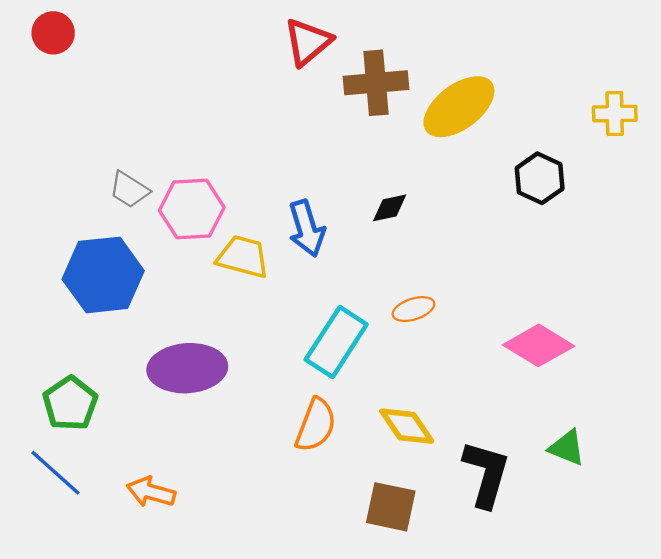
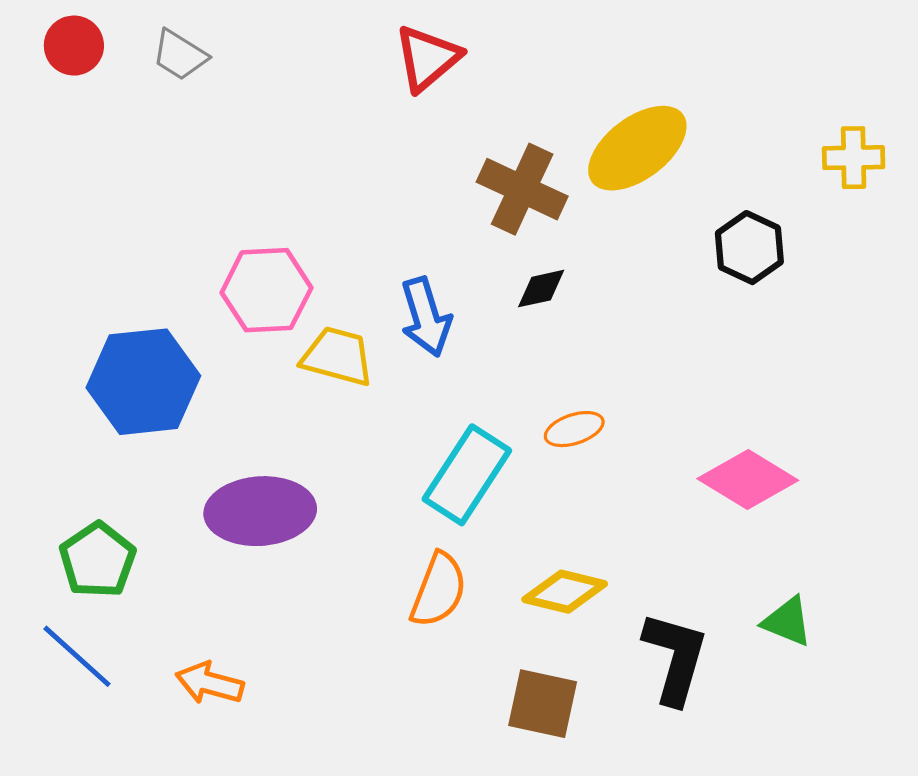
brown cross: (376, 83) -> (522, 189), moved, turned 30
gray trapezoid: (129, 190) -> (180, 55), moved
yellow diamond: (407, 426) -> (565, 592), turned -42

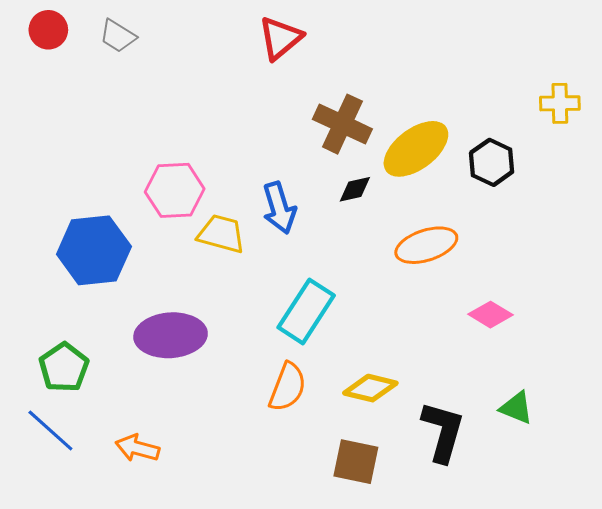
yellow ellipse: (637, 148) -> (416, 149), moved
orange ellipse: (574, 429) -> (426, 245), moved, size x1.6
pink diamond: (748, 480) -> (490, 315), size x0.7

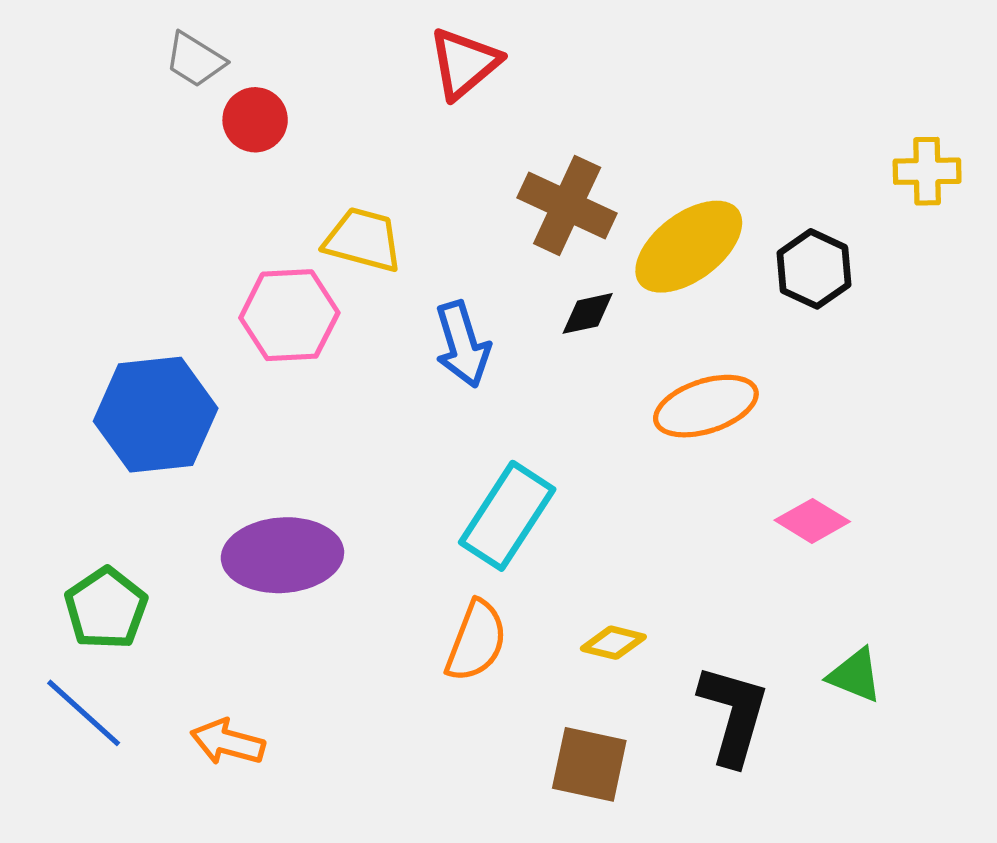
red circle: (48, 30) -> (255, 120), moved
yellow trapezoid: (221, 234) -> (363, 240), moved
yellow diamond: (370, 388) -> (613, 643), size x0.7

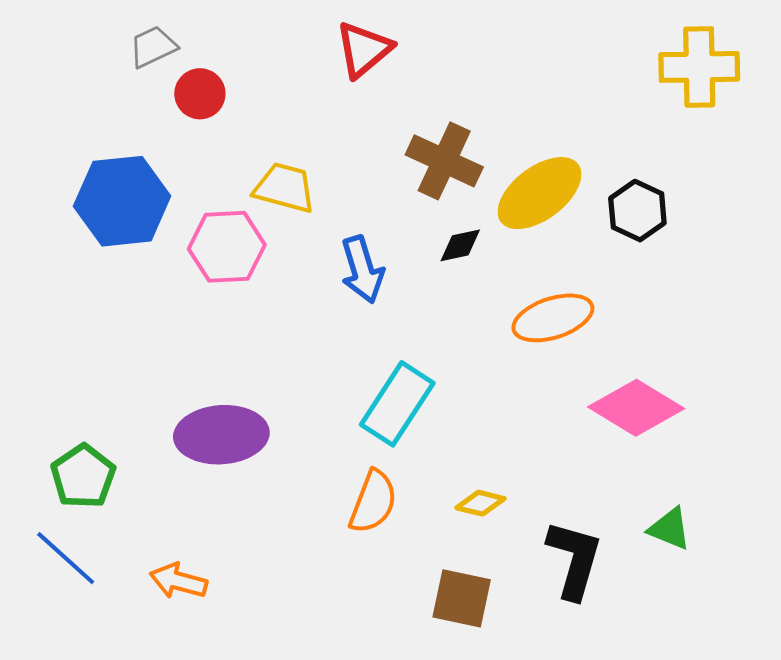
gray trapezoid: (195, 60) -> (153, 47), turned 123
yellow cross: (927, 171) -> (699, 67), moved, size x1.5
blue hexagon: (156, 415) -> (122, 201), moved
pink diamond: (812, 521) -> (636, 408), size x1.6

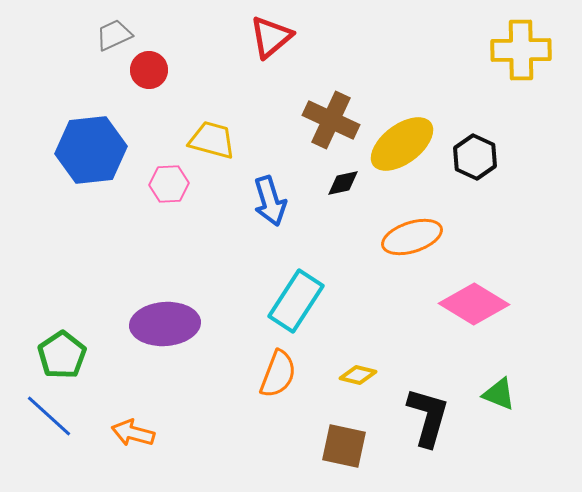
pink hexagon: (227, 247) -> (169, 184), size x0.7

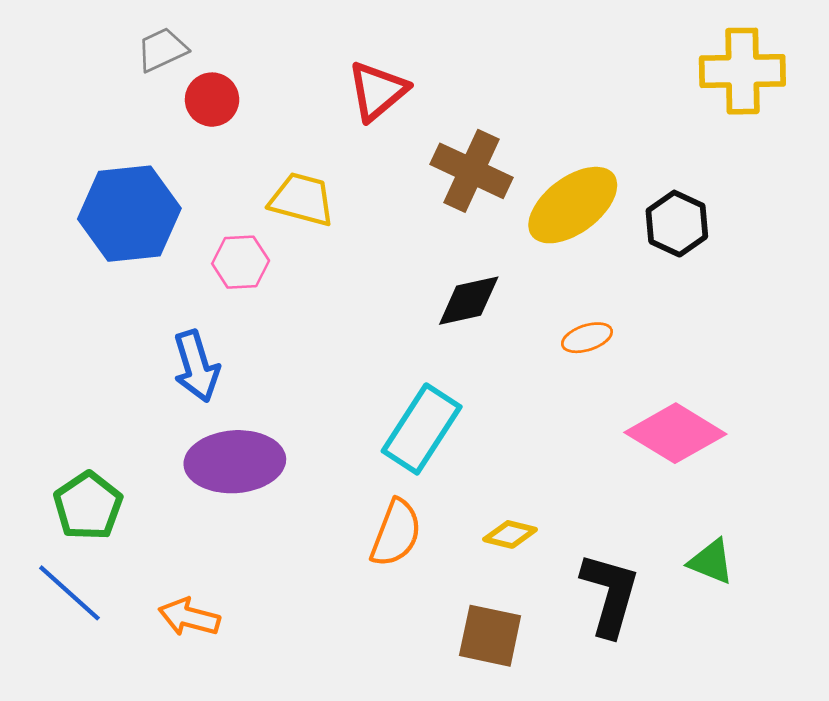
red triangle: (271, 37) -> (377, 91), moved
black diamond: (343, 183) -> (469, 301), moved, size x1.4
blue arrow: (270, 201) -> (196, 366), moved
orange ellipse: (412, 237) -> (587, 338), size x0.6

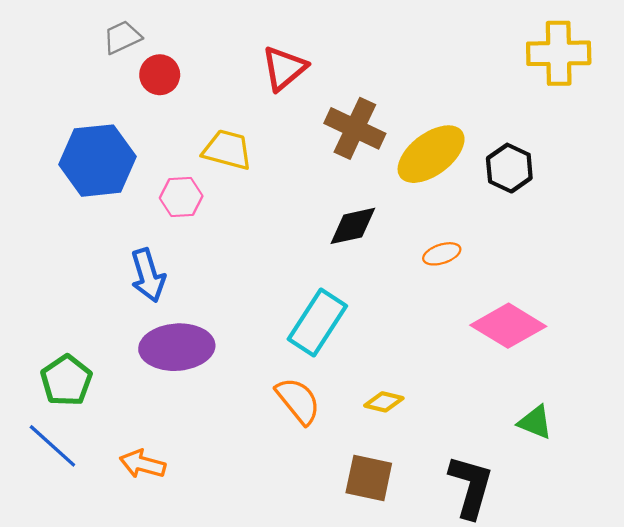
orange semicircle: (396, 533) -> (298, 401), turned -60
black L-shape: (610, 594) -> (471, 487), moved

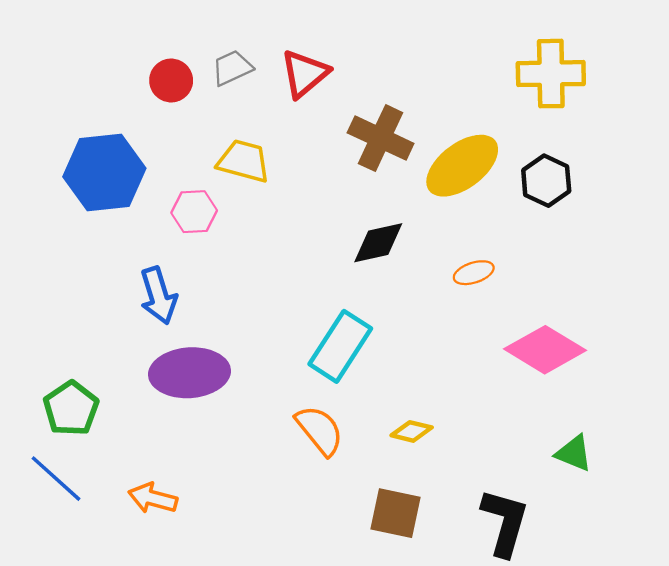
gray trapezoid: (122, 37) -> (232, 68), moved
yellow cross: (559, 53) -> (551, 74), moved

